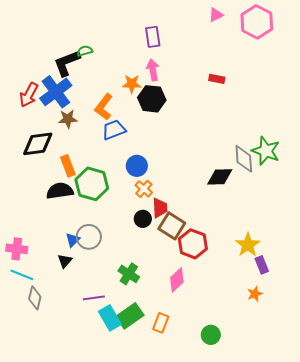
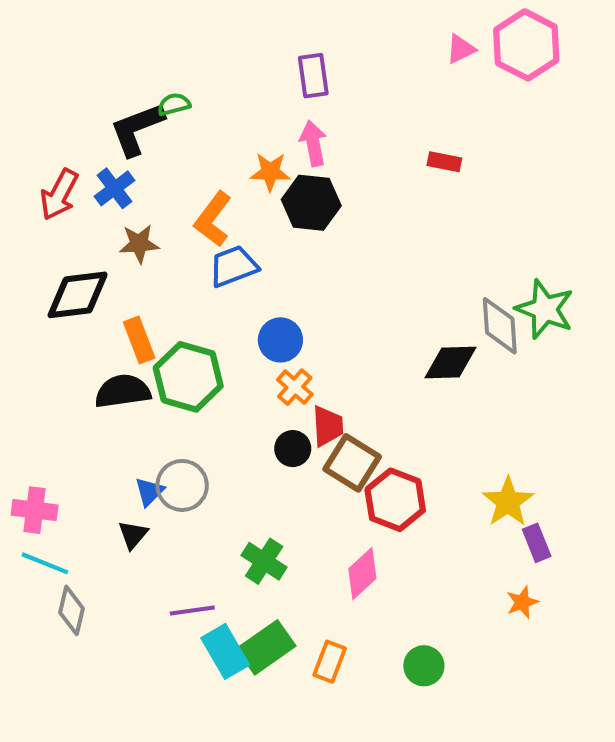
pink triangle: (216, 15) -> (461, 49), moved
blue cross: (56, 92) -> (114, 188), size x0.6
green circle: (211, 335) -> (424, 666), moved

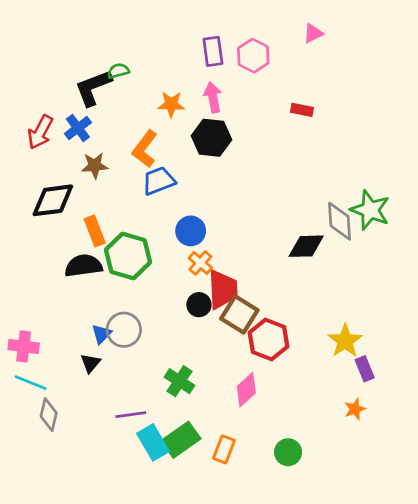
pink hexagon: (526, 45) -> (253, 56), moved, size x0.7
orange star: (270, 172) -> (171, 104), moved
red trapezoid: (328, 426) -> (223, 289), size x1.4

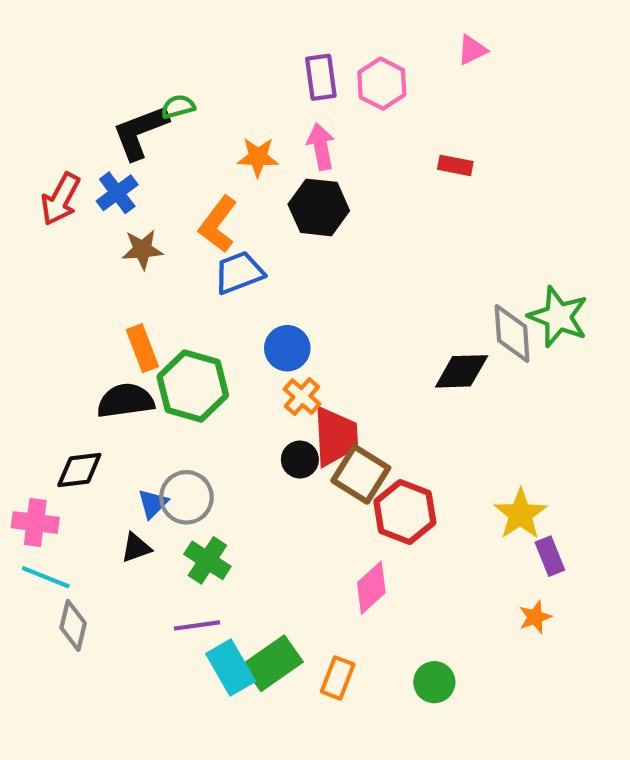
black diamond: (53, 200) -> (79, 470), moved, size x0.7
black triangle: (90, 363) -> (136, 548), turned 30
green cross: (179, 381) -> (207, 560), moved

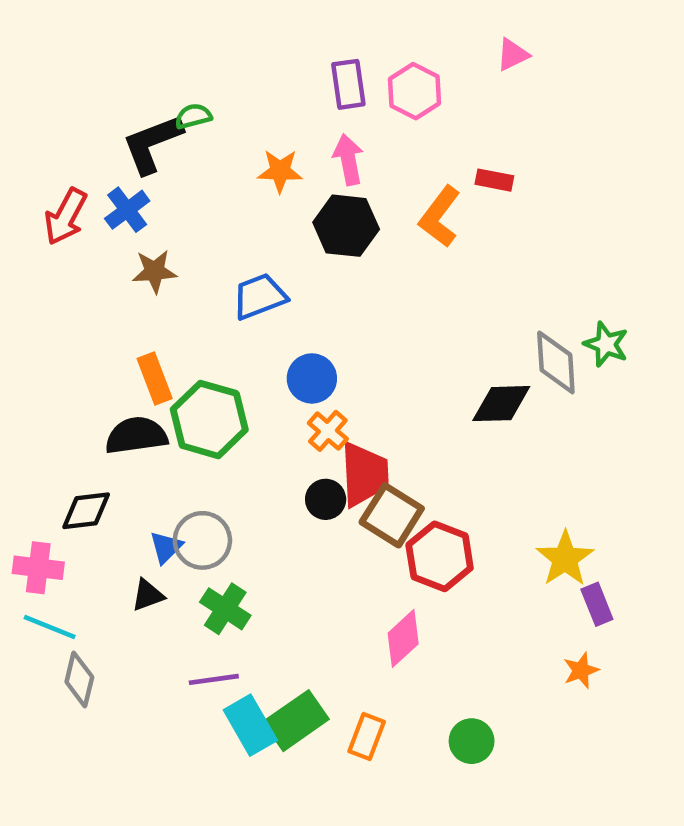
orange L-shape: (218, 224) -> (440, 217), moved
green star: (558, 317) -> (606, 344), size x0.7

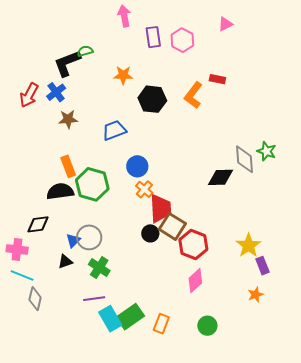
pink arrow: (348, 160) -> (124, 16), moved
black circle: (326, 499) -> (150, 233), moved
pink diamond: (403, 638) -> (195, 281), moved

